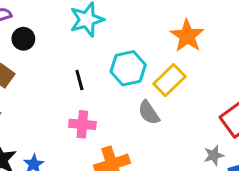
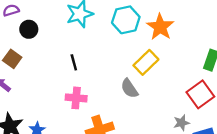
cyan hexagon: (128, 68) -> (126, 20), moved

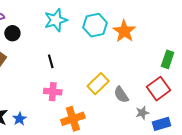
yellow rectangle: (146, 62) -> (98, 84), moved
gray semicircle: (129, 88) -> (121, 95), moved

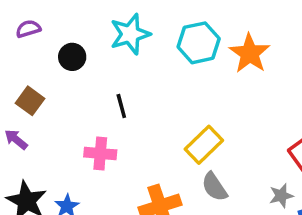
black circle: (12, 33) -> (72, 57), moved
pink cross: (53, 92) -> (100, 153), moved
gray semicircle: (121, 95) -> (214, 187), moved

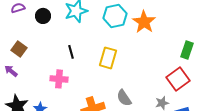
black circle: (72, 57) -> (43, 16), moved
yellow rectangle: (204, 145) -> (108, 58), moved, turned -30

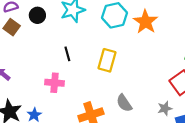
brown square: (19, 49) -> (12, 27), moved

